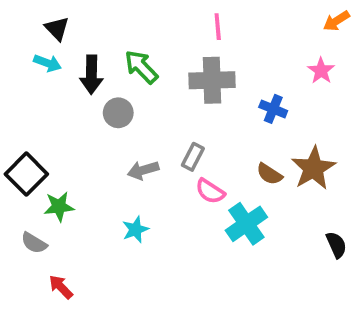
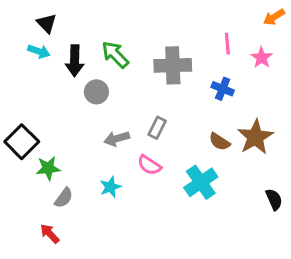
pink line: (218, 27) -> (227, 44), moved
pink semicircle: (210, 191) -> (149, 165), moved
gray semicircle: (34, 243) -> (64, 198), moved, turned -85

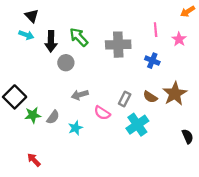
gray rectangle: (157, 128) -> (125, 99), moved
gray semicircle: (64, 198) -> (53, 117), moved

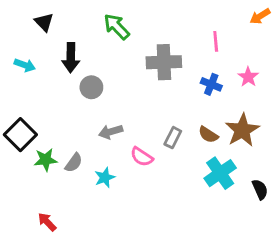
cyan arrow: (26, 35) -> (25, 65), moved
green arrow: (79, 37) -> (117, 27), moved
pink star: (179, 39) -> (248, 77), moved
cyan cross: (137, 125) -> (220, 173), moved

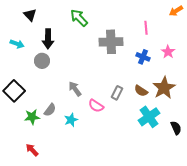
gray circle: (91, 87) -> (42, 61), moved
gray arrow: (111, 132) -> (75, 89), turned 70
green star: (46, 160) -> (32, 117), moved

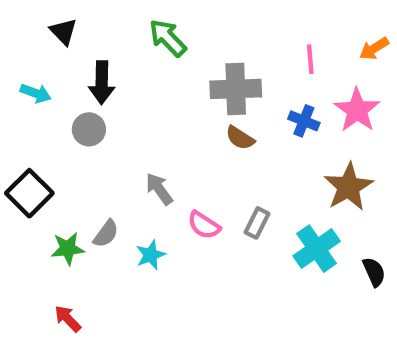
orange arrow: (176, 11) -> (374, 49), moved
pink star: (168, 52) -> (357, 110), size x1.5
brown semicircle: (141, 91) -> (240, 138), moved
gray rectangle: (117, 93) -> (257, 223), moved

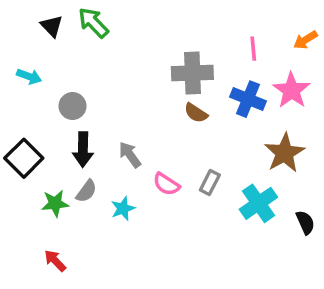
green arrow: (168, 38) -> (93, 23), moved
black arrow: (102, 83) -> (83, 149), moved
blue cross: (304, 121) -> (248, 99), size x1.4

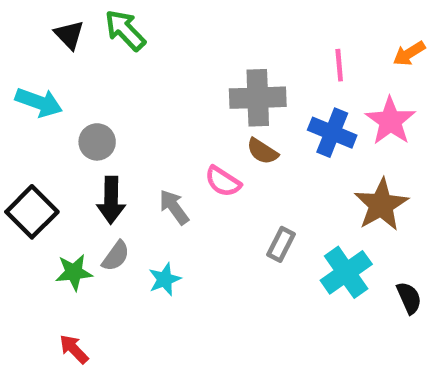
cyan arrow: (29, 76) -> (39, 102), size x1.4
pink semicircle: (166, 184) -> (223, 182), moved

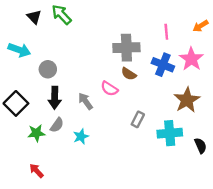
cyan cross: (346, 272) -> (170, 133), turned 30

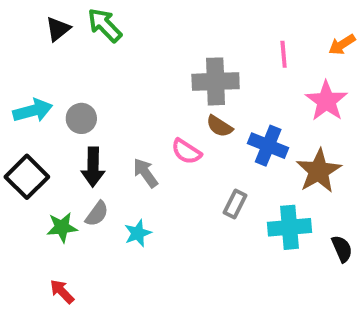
black triangle: (34, 17) -> (58, 29), turned 35
cyan arrow: (19, 50) -> (33, 111), moved, turned -35
blue cross: (163, 65) -> (268, 146), moved

